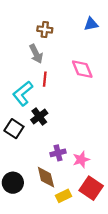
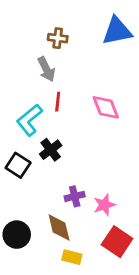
blue triangle: (91, 24) -> (117, 31), size x1.6
pink diamond: (82, 69) -> (106, 107), moved
yellow rectangle: (64, 196) -> (72, 257), moved, turned 40

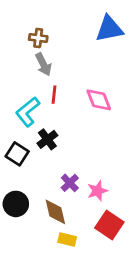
brown cross: (58, 38) -> (38, 38), moved
purple cross: (75, 196) -> (70, 183), turned -30
black circle: (17, 235) -> (16, 204), moved

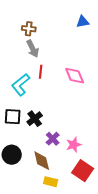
blue triangle: (109, 29) -> (83, 22), size x0.6
black cross: (47, 139) -> (35, 119), moved
black square: (17, 154) -> (13, 117), turned -30

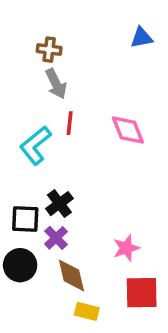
black square: (13, 117) -> (25, 219), moved
purple cross: (53, 139) -> (56, 238), moved
red square: (83, 171) -> (142, 293), turned -35

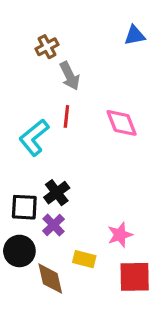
brown cross: (49, 50) -> (47, 47), turned -35
gray arrow: (56, 84) -> (70, 76), moved
brown diamond: (71, 275) -> (50, 279), moved
yellow rectangle: (87, 311) -> (84, 259), moved

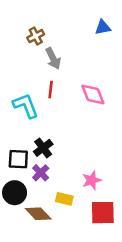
cyan L-shape: (34, 137) -> (26, 106), turned 108
brown diamond: (50, 279) -> (38, 214), turned -30

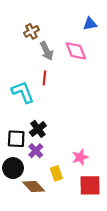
pink diamond: (93, 94) -> (76, 51), moved
yellow rectangle: (64, 199) -> (56, 173), turned 56

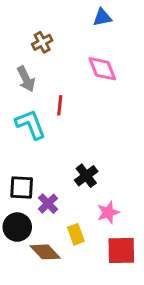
blue triangle: (90, 24) -> (102, 17), moved
gray arrow: (47, 51) -> (26, 79), moved
black cross: (38, 129) -> (86, 176), moved

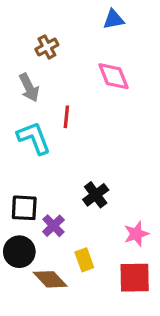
pink star: (108, 212) -> (136, 234), moved

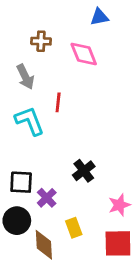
brown cross: (47, 47) -> (41, 41), turned 30
pink diamond: (114, 76) -> (84, 54), moved
brown diamond: (50, 279) -> (44, 245), turned 40

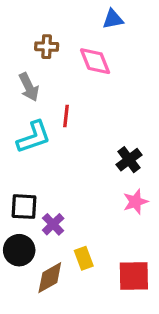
cyan L-shape: (30, 121) -> (34, 137), turned 92
black cross: (84, 171) -> (129, 160), moved
pink star: (119, 205) -> (135, 202), moved
brown diamond: (44, 245) -> (50, 278), turned 64

